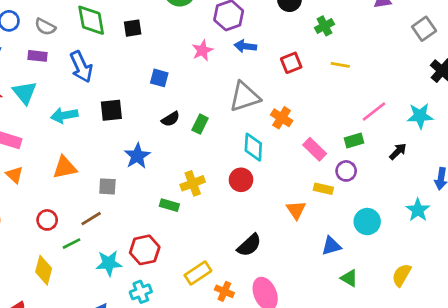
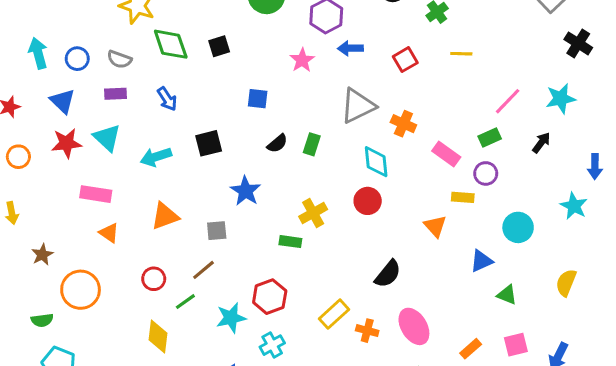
blue arrow: (81, 67) -> (167, 99), size x0.7

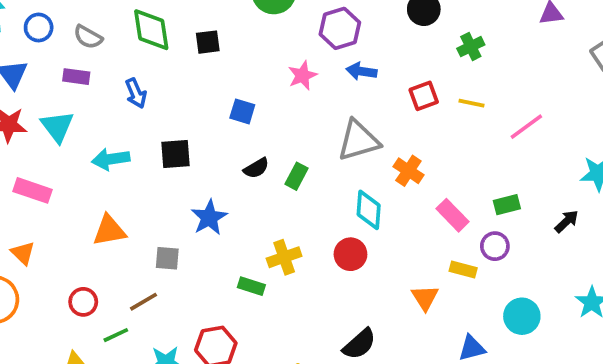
yellow line: (461, 54) -> (472, 103), moved
pink line: (508, 101) -> (526, 127), moved
orange triangle: (109, 233) -> (23, 253), moved

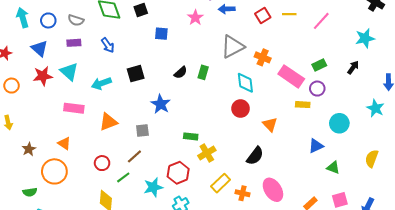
blue square: (242, 111) -> (161, 34), moved
pink rectangle: (32, 190) -> (74, 108), moved
pink rectangle: (453, 215) -> (291, 76), size x1.4
yellow cross: (284, 257) -> (207, 153), moved
orange triangle: (425, 298) -> (270, 125), moved

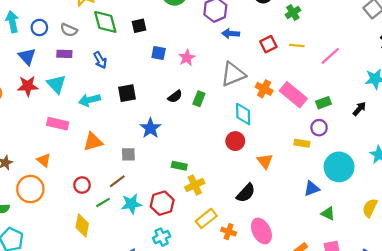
pink star: (195, 18) -> (187, 58), moved
pink rectangle: (291, 76) -> (293, 95), moved
cyan circle: (339, 123) -> (339, 167), size x1.4
cyan star: (153, 187) -> (131, 204), moved

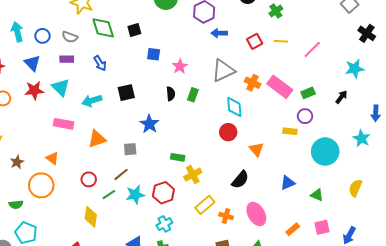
pink star: (187, 58) -> (180, 66), moved
black semicircle: (175, 97) -> (171, 94), turned -56
blue triangle: (312, 189) -> (288, 183), moved

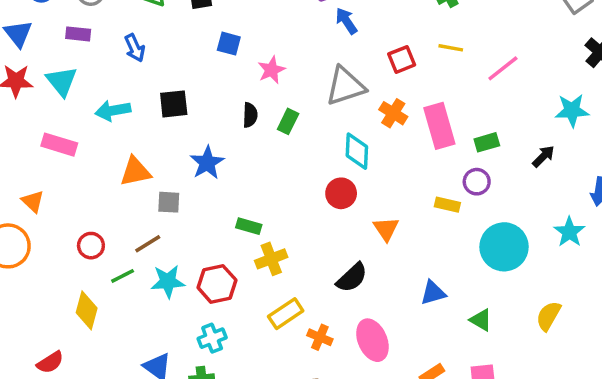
blue arrow: (219, 33) -> (346, 21), turned 49
red square: (255, 41) -> (402, 59), moved
pink rectangle: (280, 87) -> (439, 126), turned 30
orange triangle: (97, 139) -> (135, 172), moved

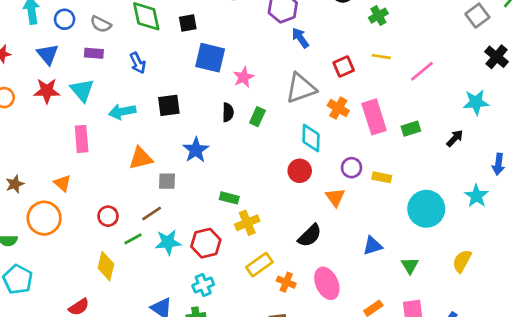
blue square: (229, 44) -> (210, 58), size x1.6
pink rectangle: (59, 145) -> (82, 139), turned 70
purple circle: (477, 182) -> (352, 168), moved
green triangle: (481, 320) -> (410, 266), turned 30

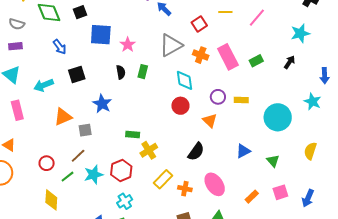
blue arrow: (138, 63) -> (60, 47), moved

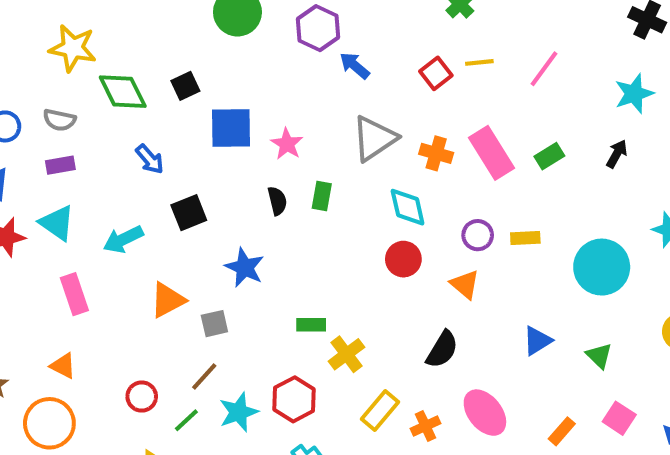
red square: (199, 24) -> (436, 73), moved
orange cross: (185, 189) -> (425, 426), turned -32
pink square: (280, 192) -> (619, 418), turned -35

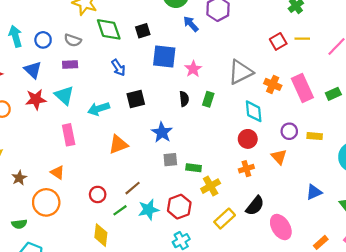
blue arrow: (355, 66) -> (191, 24), moved
gray square: (214, 324) -> (170, 160), moved
black semicircle: (442, 349) -> (255, 206), moved
orange cross: (425, 426) -> (246, 169), moved

